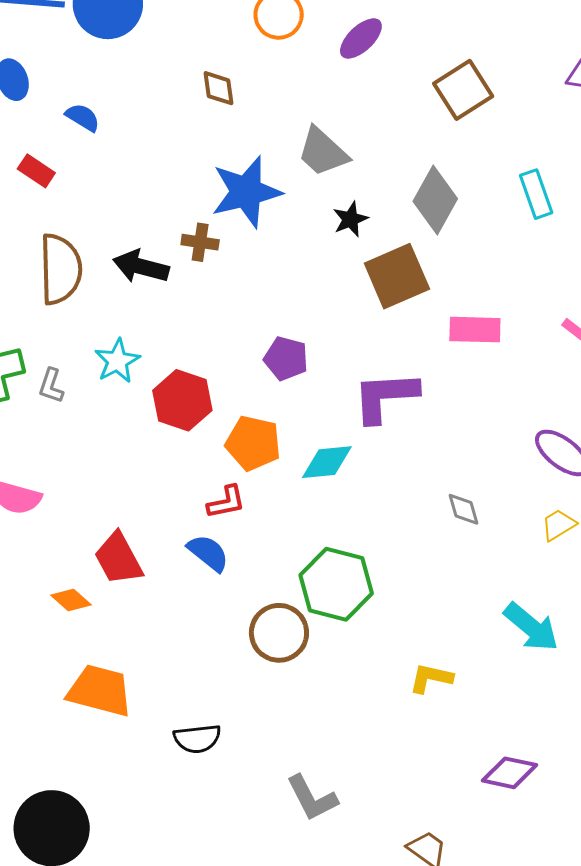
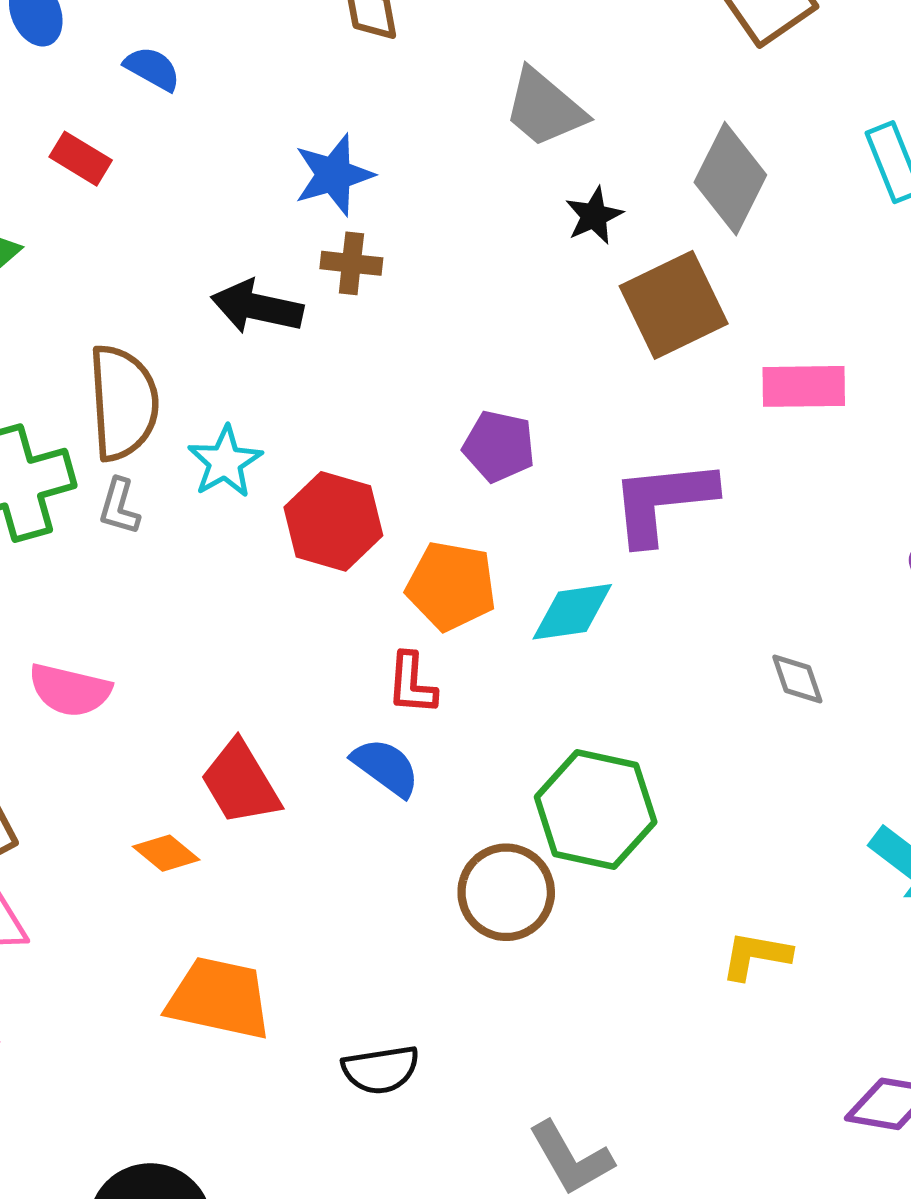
blue star: (246, 192) -> (334, 175), moved, size x0.7
brown semicircle: (60, 269) -> (123, 403), moved
red L-shape: (226, 502) -> (412, 684), turned 108

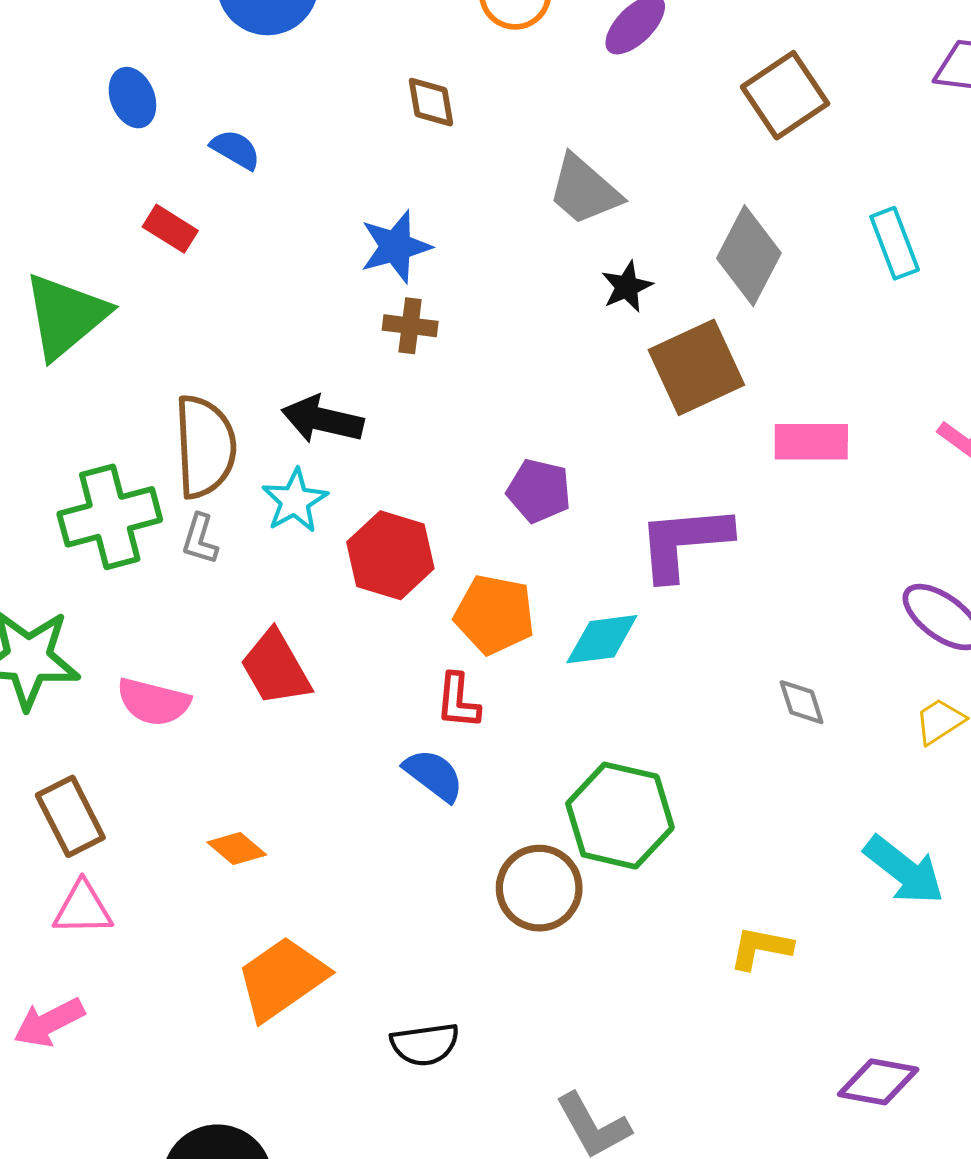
black arrow: (257, 307) -> (322, 420), moved
red trapezoid: (240, 783) -> (276, 668), moved
orange trapezoid: (219, 998) -> (282, 979), turned -48

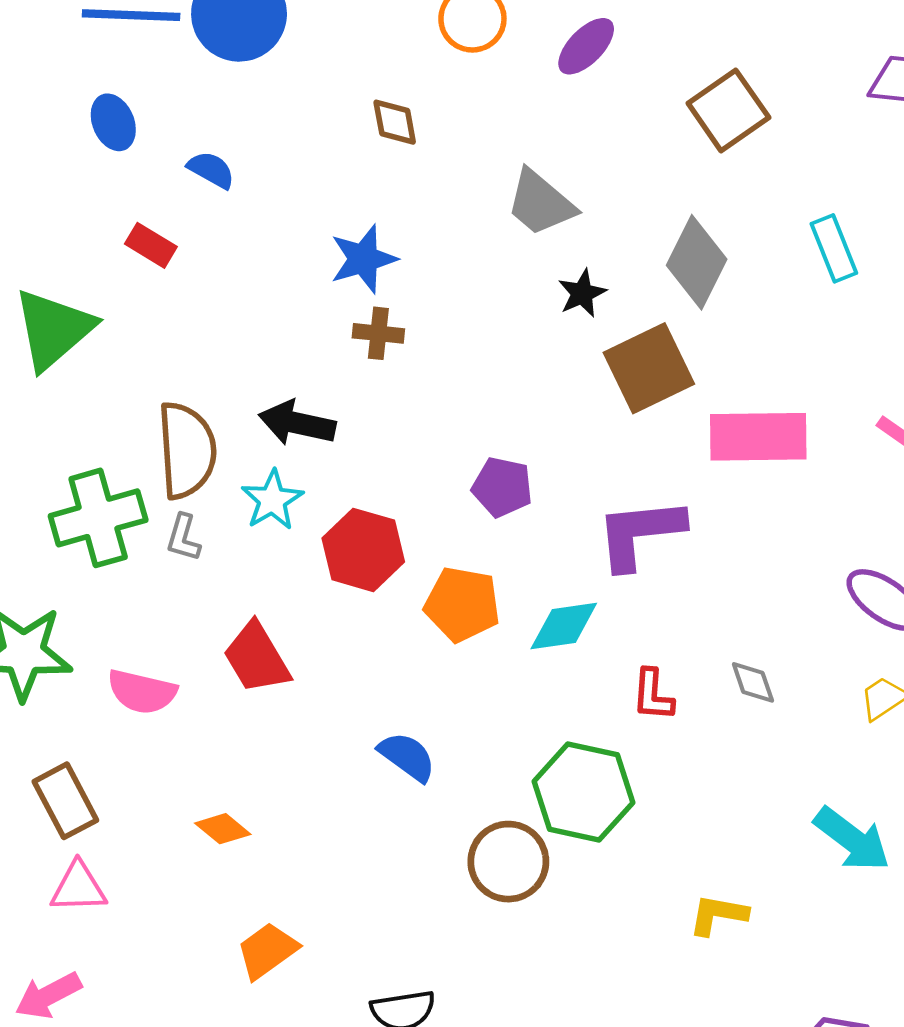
pink rectangle: (811, 442) -> (758, 437), size x1.4
red L-shape: (458, 701) -> (653, 695), moved
orange trapezoid: (282, 979) -> (267, 951), size x0.7

